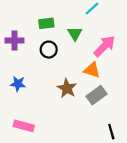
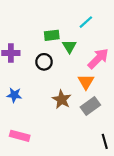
green rectangle: (46, 23) -> (52, 35), moved
orange triangle: (92, 70) -> (86, 82), turned 42

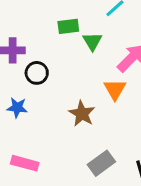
black circle: (44, 62) -> (37, 73), moved
gray rectangle: (90, 106) -> (101, 163), moved

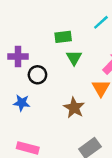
green triangle: (92, 41) -> (74, 58), moved

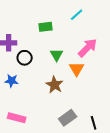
green triangle: (74, 58) -> (57, 55), moved

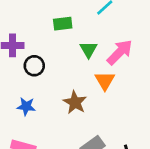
green triangle: (57, 55) -> (89, 49), moved
blue star: (12, 81) -> (26, 106), moved

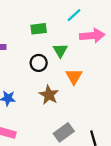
pink arrow: (120, 52) -> (92, 36), moved, turned 40
black circle: (34, 66) -> (39, 63), moved

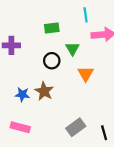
cyan line: (74, 15) -> (86, 15), turned -56
brown star: (49, 95) -> (44, 91), moved

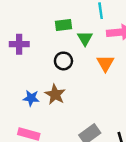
green triangle: (72, 49) -> (85, 38), moved
orange triangle: (86, 74) -> (105, 63), moved

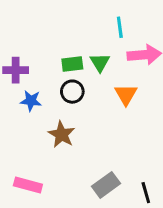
green rectangle: (63, 25) -> (72, 64), moved
blue star: (31, 98) -> (31, 101), moved

